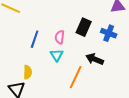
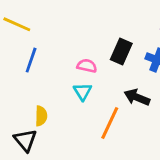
pink semicircle: (60, 37) -> (87, 66), turned 96
blue line: (35, 39) -> (31, 60), moved

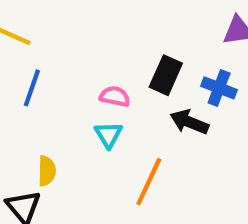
black arrow: (137, 97) -> (189, 122), moved

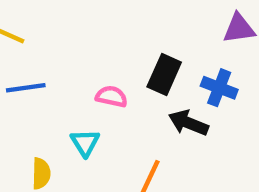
blue line: (32, 88) -> (26, 88), turned 63
cyan triangle: (108, 135) -> (85, 143), moved

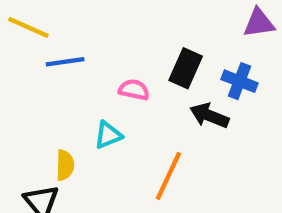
blue line: (26, 88) -> (65, 62), moved
cyan triangle: (85, 143) -> (108, 135), turned 40

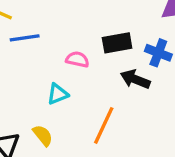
black rectangle: (186, 68) -> (117, 43), turned 56
yellow semicircle: (65, 165) -> (43, 135), moved, turned -40

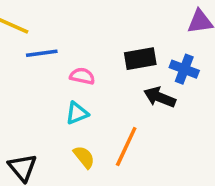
pink semicircle: (77, 59) -> (82, 76), moved
yellow semicircle: (43, 135) -> (84, 157), moved

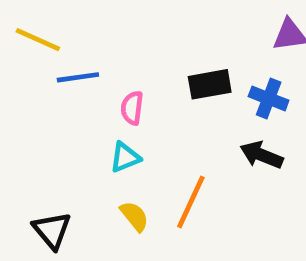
pink semicircle: (82, 76) -> (132, 108), turned -95
black arrow: (160, 97) -> (262, 155), moved

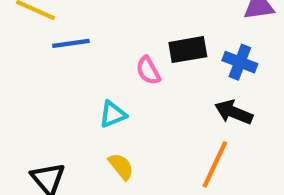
pink semicircle: (132, 108) -> (148, 70), moved, turned -36
orange line: (191, 202) -> (215, 164), moved

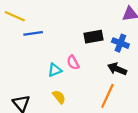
pink semicircle: (148, 70) -> (73, 62), moved

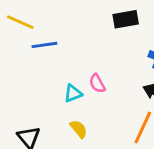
black rectangle: (93, 37) -> (126, 19), moved

